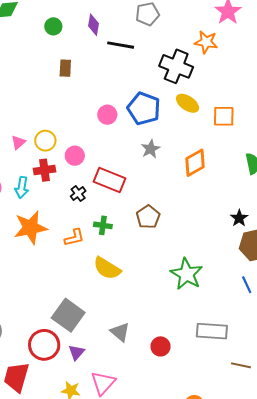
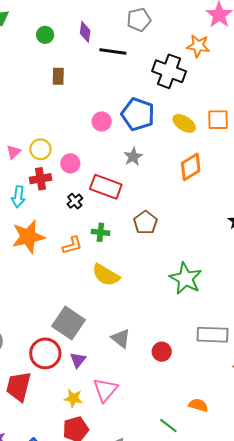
yellow ellipse: (188, 103) -> (184, 123), moved
gray star: (151, 149) -> (133, 157), moved

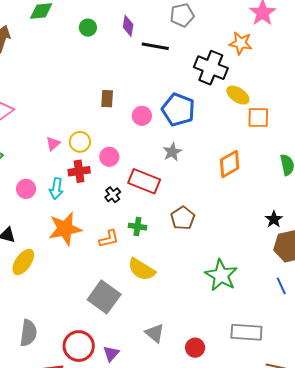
brown rectangle: (58, 76) -> (107, 99), moved
yellow ellipse: (184, 123) -> (238, 95), moved
gray square: (68, 323) -> (104, 297), moved

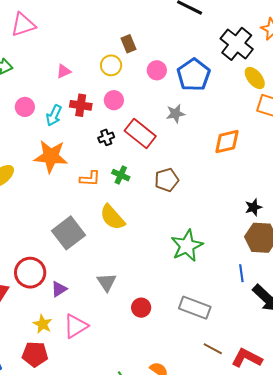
brown rectangle: (107, 99) -> (128, 44), turned -42
yellow circle: (80, 142) -> (111, 65), moved

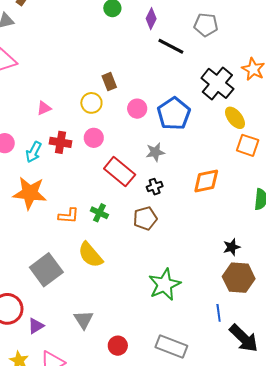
black cross: (106, 137) -> (155, 187), moved

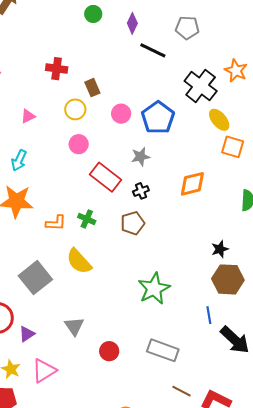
red cross: (61, 142) -> (57, 69), moved

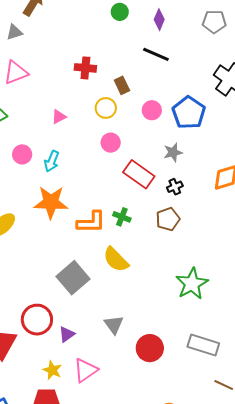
black line: (153, 50) -> (156, 54), moved
orange L-shape: (56, 223) -> (91, 222), size x1.4
red circle: (109, 351) -> (150, 348), size x1.4

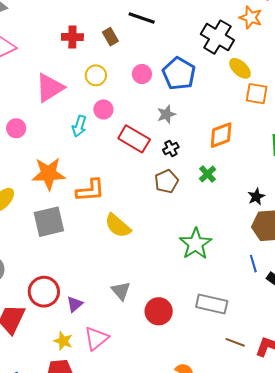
brown rectangle: (122, 85) -> (110, 37), moved
pink triangle: (59, 117) -> (50, 88), size x2.0
cyan arrow: (52, 161) -> (79, 126), moved
green cross: (122, 217) -> (208, 174), moved, turned 30
gray square: (73, 278) -> (49, 222), moved, turned 32

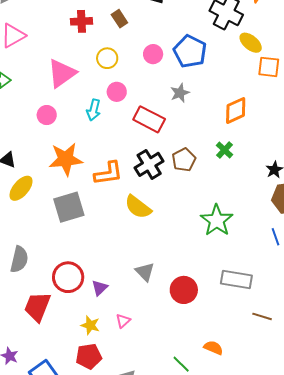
pink circle: (16, 128) -> (47, 115), moved
black cross: (171, 148) -> (149, 164), moved, size x1.8
pink triangle: (96, 338) -> (123, 321), size x0.6

